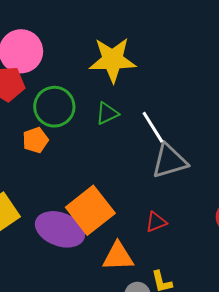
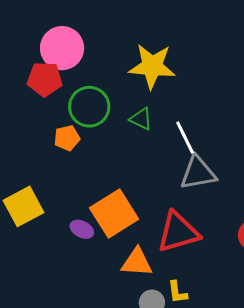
green triangle: (107, 113) -> (141, 119), turned 45
red triangle: (156, 222) -> (178, 232), size x2.0
purple ellipse: (60, 229) -> (82, 229), size x0.5

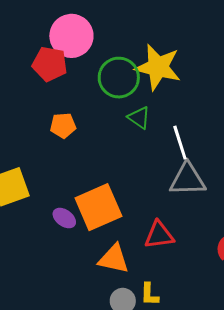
green circle: (89, 107) -> (119, 78), moved
red triangle: (178, 232) -> (159, 235), size x0.7

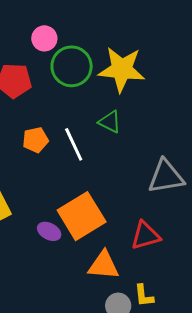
pink circle: (71, 36) -> (44, 38), moved, size x0.6
green circle: (119, 78) -> (72, 66), moved
white line: (180, 143) -> (74, 144), moved

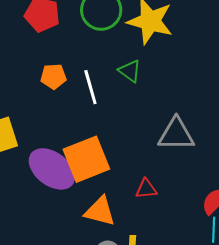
purple ellipse: (49, 231) -> (52, 169), size x2.0
red triangle: (145, 236) -> (146, 189), size x0.7

